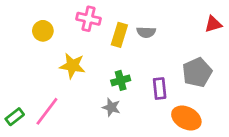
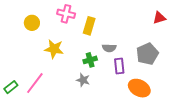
gray semicircle: (146, 32) -> (109, 48), moved

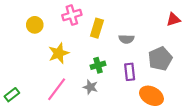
pink cross: (66, 14) -> (72, 15), turned -30
gray semicircle: (109, 48) -> (126, 39), moved
yellow star: (54, 49) -> (59, 53), turned -30
pink line: (35, 83) -> (57, 89), moved

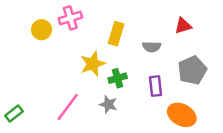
pink cross: (72, 15) -> (70, 18), moved
red triangle: (173, 19) -> (183, 26), moved
yellow star: (59, 53) -> (93, 64), moved

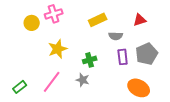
yellow rectangle: (116, 34) -> (98, 20), moved, turned 48
yellow star: (93, 64) -> (58, 49), moved
purple rectangle: (156, 86) -> (123, 57), moved
green rectangle: (14, 114) -> (20, 87), moved

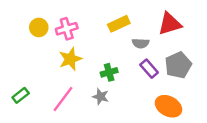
pink cross: (54, 14) -> (67, 29), moved
red triangle: (140, 20) -> (170, 24), size x1.5
purple rectangle: (123, 57) -> (149, 69), turned -35
green rectangle: (20, 87) -> (21, 95), moved

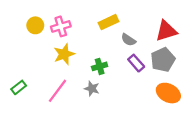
red triangle: (170, 24) -> (166, 31), moved
gray semicircle: (141, 43) -> (128, 40), turned 32
orange ellipse: (168, 106) -> (168, 93), moved

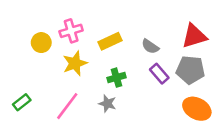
yellow rectangle: (108, 22) -> (110, 41), moved
yellow circle: (35, 25) -> (41, 43), moved
gray pentagon: (163, 60) -> (190, 70), turned 30

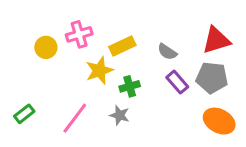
yellow star: (75, 63) -> (99, 70), moved

